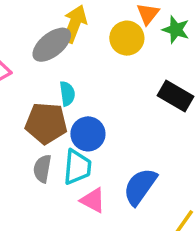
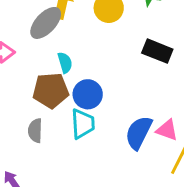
gray semicircle: (42, 169) -> (35, 131), moved
pink triangle: (93, 200) -> (167, 130), moved

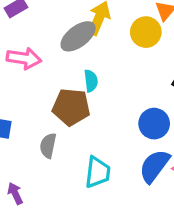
blue circle: (88, 94) -> (154, 124), moved
cyan trapezoid: (83, 124) -> (98, 172), moved

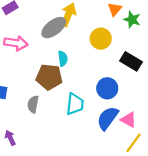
yellow circle: (146, 32) -> (101, 39), moved
cyan trapezoid: (98, 172) -> (75, 104), moved

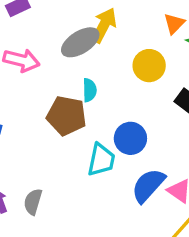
blue circle: (107, 88) -> (130, 138), moved
gray semicircle: (33, 104) -> (33, 202), moved

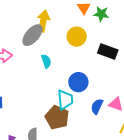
brown pentagon: (67, 116) -> (57, 117), moved, turned 30
blue semicircle: (148, 185) -> (97, 106), size x0.7

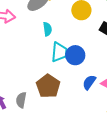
cyan trapezoid: (65, 100) -> (59, 52), moved

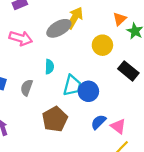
cyan semicircle: (47, 29) -> (49, 67), moved
gray semicircle: (21, 100) -> (27, 88), moved

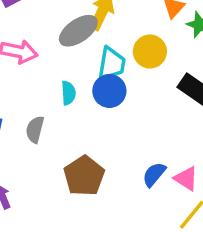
cyan trapezoid: (72, 85) -> (111, 64), moved
blue circle: (88, 91) -> (109, 91), moved

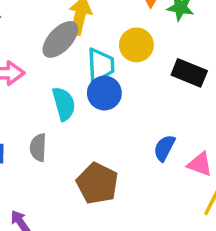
cyan semicircle: (68, 93) -> (64, 104), size x1.4
blue semicircle: (154, 174) -> (164, 148), moved

